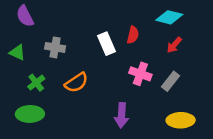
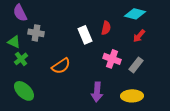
gray cross: (55, 47) -> (36, 33), moved
green cross: (36, 83) -> (21, 59), moved
green ellipse: (30, 114) -> (24, 91), turned 45
yellow ellipse: (181, 120) -> (132, 96), moved

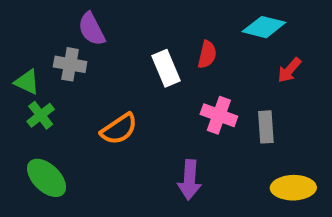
purple semicircle: (20, 13) -> (92, 29), moved
red arrow: (139, 36) -> (289, 70), moved
gray rectangle: (136, 65) -> (266, 127), turned -42
yellow ellipse: (132, 96) -> (293, 188), moved

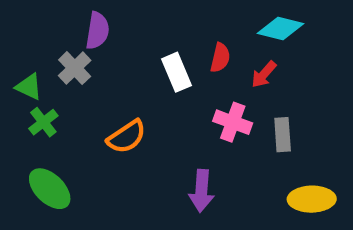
purple semicircle: (92, 29) -> (97, 31), turned -144
gray cross: (70, 64) -> (75, 68), turned 36
red arrow: (289, 70) -> (264, 74), moved

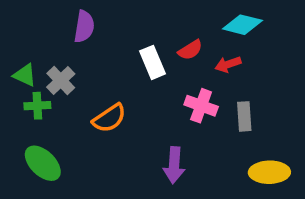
red semicircle: (220, 58) -> (190, 50), turned 45
gray cross: (75, 68) -> (61, 80), moved
red arrow: (264, 74) -> (228, 64), turned 30
green cross: (43, 122) -> (37, 106), turned 35

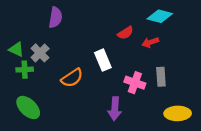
white rectangle: (152, 62) -> (103, 60), moved
pink cross: (201, 106) -> (135, 83), moved

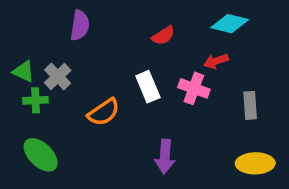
red semicircle: (125, 33) -> (163, 36), moved
gray rectangle: (161, 77) -> (250, 105), moved
pink cross: (135, 83) -> (194, 88), moved

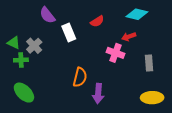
purple semicircle: (80, 25) -> (47, 15), turned 132
white rectangle: (148, 87) -> (69, 33), moved
orange semicircle: (104, 112) -> (80, 77), moved, turned -42

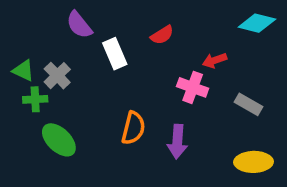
cyan diamond: (137, 14) -> (257, 23), moved
gray rectangle: (149, 63) -> (248, 104), turned -56
green ellipse: (24, 93) -> (59, 140), moved
purple arrow: (98, 94) -> (177, 142), moved

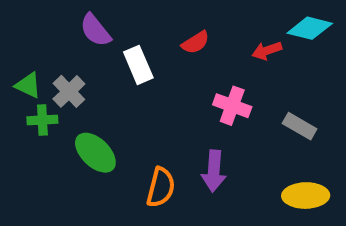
red arrow: (215, 60) -> (267, 51), moved
orange semicircle: (133, 128) -> (161, 187), moved
green ellipse: (59, 140) -> (95, 153), moved

